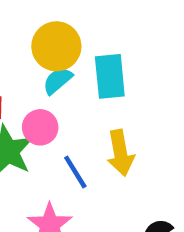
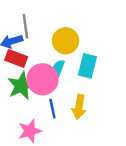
cyan semicircle: (58, 81) -> (58, 68), moved, turned -49
pink circle: (40, 127) -> (43, 79), size x1.6

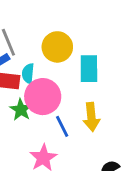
cyan semicircle: (58, 68) -> (28, 73), moved
green star: (21, 86) -> (21, 110), size x0.7

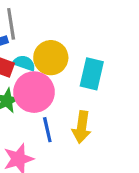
yellow circle: (57, 47) -> (51, 58), moved
cyan semicircle: (28, 73) -> (24, 63), turned 90

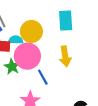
cyan rectangle: (92, 74) -> (66, 21), moved
yellow arrow: (82, 127) -> (65, 56), moved

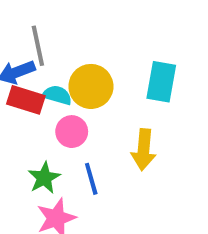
pink circle: (27, 56) -> (72, 132), size x0.6
green star: (12, 67) -> (44, 178), moved

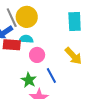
yellow circle: (91, 86) -> (27, 17), moved
yellow arrow: (144, 150) -> (73, 56), turned -36

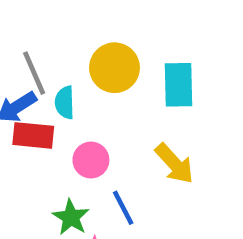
yellow circle: (27, 17) -> (115, 68), moved
cyan semicircle: (26, 39) -> (65, 102), moved, turned -96

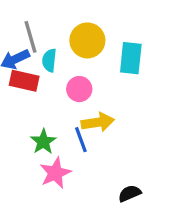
pink circle: (91, 160) -> (79, 89), moved
yellow arrow: (174, 164) -> (98, 122), moved, turned -64

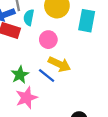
yellow arrow: (98, 122) -> (59, 64), turned 30
blue line: (81, 140) -> (47, 75), turned -36

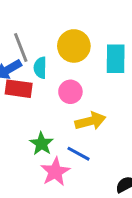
yellow arrow: (59, 64) -> (90, 121), turned -30
blue line: (47, 75) -> (79, 154), moved

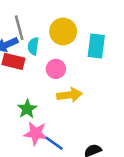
blue line: (79, 154) -> (54, 143), moved
pink star: (55, 172) -> (36, 133), turned 30

